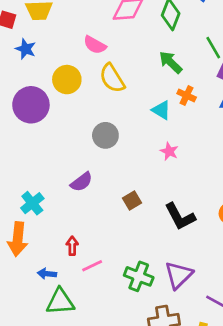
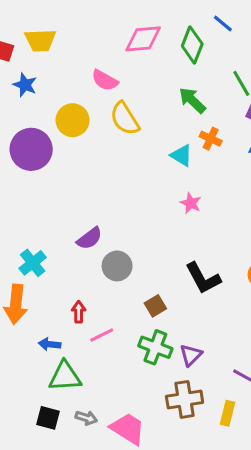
gray circle: (105, 135) -> (117, 266), moved
brown square: (132, 201) -> (155, 306), moved
purple triangle: (179, 275) -> (191, 355), moved, size x0.7

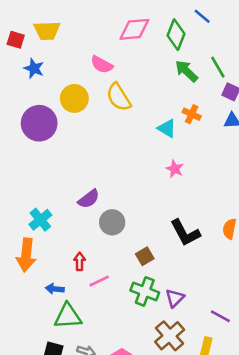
green arrow: (192, 100) -> (186, 71), moved
brown cross: (185, 399) -> (170, 336), turned -32

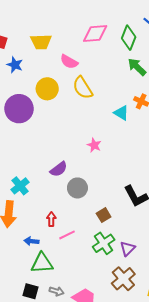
yellow trapezoid: (47, 31) -> (41, 42), moved
pink star: (175, 169) -> (94, 145), moved
green cross: (145, 291) -> (104, 243), turned 35

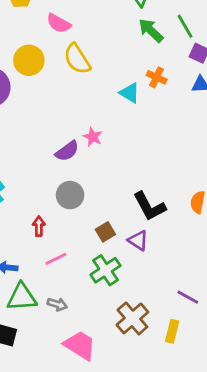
purple semicircle: (59, 169) -> (67, 151), moved
red arrow: (51, 219) -> (39, 226), moved
purple triangle: (128, 248) -> (138, 240), moved, turned -42
gray arrow: (57, 291) -> (57, 304), moved

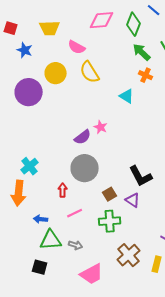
orange cross: (157, 77) -> (146, 75), moved
gray circle: (70, 195) -> (85, 168), size x1.4
green cross: (105, 270) -> (110, 221), turned 30
pink trapezoid: (80, 345) -> (92, 274), turned 120

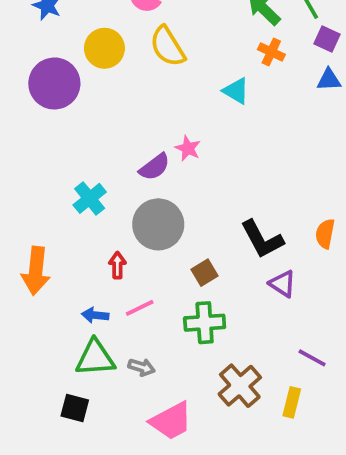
cyan cross: (30, 166) -> (90, 198), moved
purple triangle: (133, 200) -> (282, 284), moved
blue arrow: (41, 219) -> (95, 315), moved

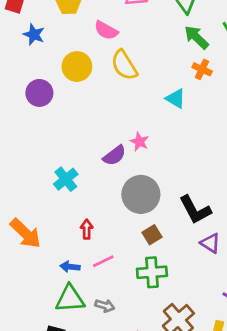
purple circle: (54, 83) -> (39, 93), size x0.7
gray circle: (158, 224) -> (141, 194), moved
orange arrow: (36, 271) -> (25, 233), turned -52

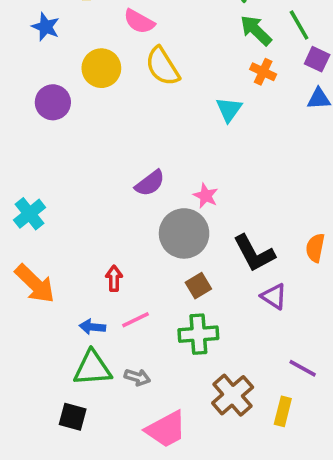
cyan triangle: (176, 99) -> (229, 109), turned 35
pink star: (139, 142) -> (206, 196), moved
cyan cross: (66, 179) -> (30, 214), moved

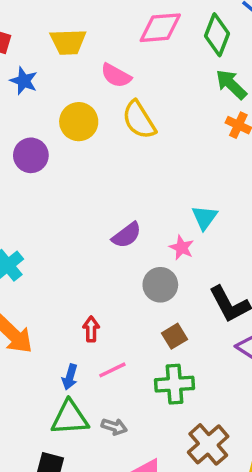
cyan triangle: (229, 109) -> (205, 217), moved
gray circle: (184, 233) -> (160, 285), size x0.7
blue arrow: (92, 327) -> (70, 377), turned -80

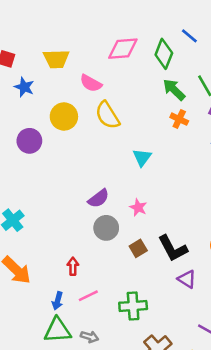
cyan triangle: (205, 217) -> (142, 157), moved
gray circle: (160, 285) -> (106, 228), moved
brown square: (175, 336) -> (138, 248), moved

